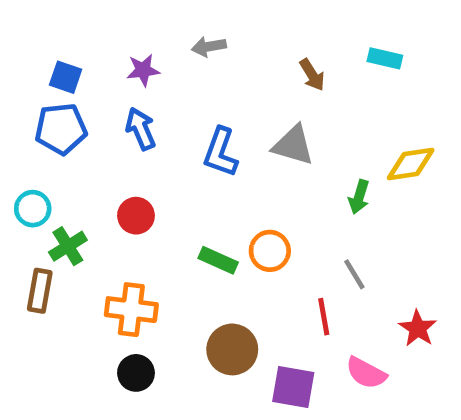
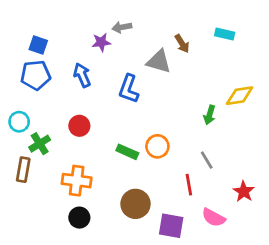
purple star: (143, 70) -> (101, 42), moved
gray triangle: (293, 145) -> (159, 61), moved

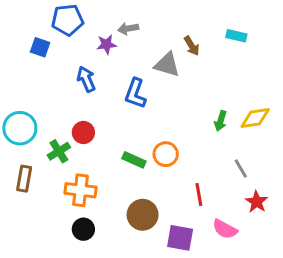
blue pentagon: (36, 75) -> (68, 20), moved
yellow diamond: (240, 96) -> (255, 118), moved
cyan circle: (19, 122) -> (20, 128), size x1.5
green cross: (40, 144) -> (59, 151), moved
gray line: (207, 160) -> (241, 169), moved

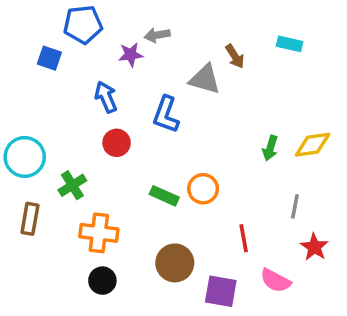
red circle: (83, 132) -> (117, 143), moved
gray line: (241, 169) -> (295, 206), turned 42

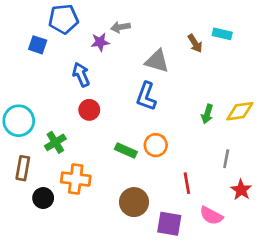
brown arrow: (235, 56) -> (195, 43), moved
blue L-shape: (166, 115) -> (146, 96), moved
black circle: (102, 281) -> (43, 198), moved

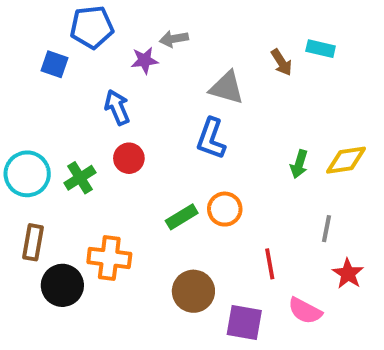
green cross: (55, 142) -> (80, 178), moved
green rectangle: (126, 151) -> (182, 217), turned -55
black circle: (43, 198) -> (62, 285), size x1.4

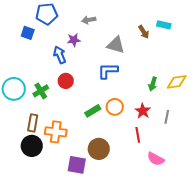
purple star: (145, 60) -> (74, 40), moved
blue L-shape: (211, 139) -> (108, 71), turned 70
brown rectangle: (33, 242) -> (33, 123), moved
red star: (348, 274) -> (143, 111), moved
purple square: (244, 323) -> (77, 165), moved

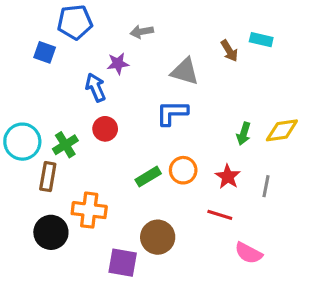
brown rectangle: (33, 123) -> (48, 177), moved
red line: (138, 135) -> (220, 215), turned -63

